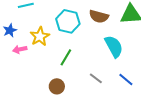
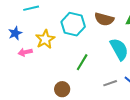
green line: (66, 57) -> (82, 62), moved
gray line: (96, 78) -> (110, 83), moved, turned -56

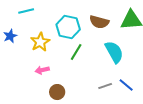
pink arrow: (25, 52) -> (42, 70), moved
green line: (82, 62) -> (76, 52), moved

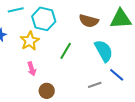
cyan hexagon: (68, 27) -> (44, 19), moved
pink arrow: (42, 70) -> (32, 69), turned -96
blue line: (126, 85) -> (117, 75), moved

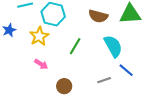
pink arrow: (32, 69) -> (41, 64), turned -40
brown circle: (47, 91) -> (64, 86), moved

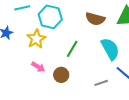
brown circle: (64, 86) -> (61, 75), moved

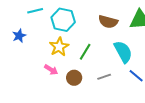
yellow star: (36, 39) -> (59, 47), moved
gray line: (101, 83) -> (104, 77), moved

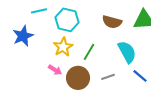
blue star: (19, 36) -> (23, 36), size x1.5
brown circle: (74, 78) -> (78, 78), size x1.5

